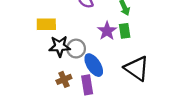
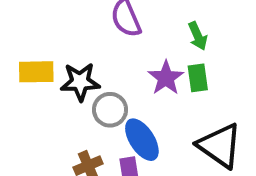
yellow rectangle: (46, 24) -> (36, 72), moved
black star: (60, 46) -> (80, 82), moved

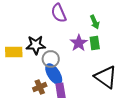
yellow rectangle: (36, 72) -> (14, 52), moved
blue ellipse: (142, 140) -> (54, 74), moved

